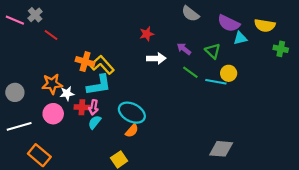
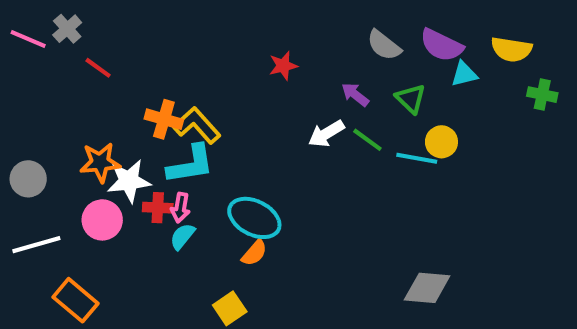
gray semicircle: (190, 14) -> (384, 45), moved
white arrow: (156, 58) -> (326, 134), moved, turned 150
white star: (67, 93) -> (129, 181), size x1.5

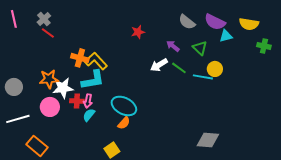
gray cross: (67, 29) -> (44, 19), moved
pink line: (28, 39) -> (14, 19), turned 54

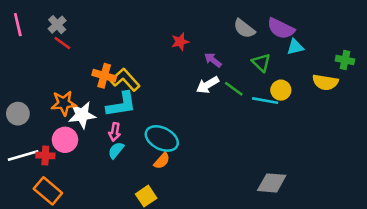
yellow semicircle: (249, 24) -> (325, 82), moved
purple arrow: (173, 46) -> (213, 60), moved
red cross: (77, 101) -> (45, 155), moved

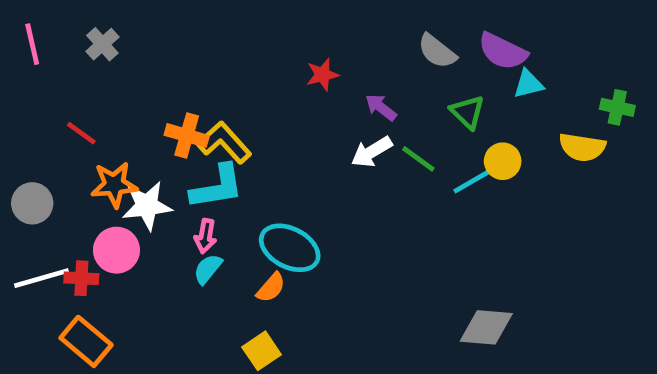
red line: (62, 43) -> (81, 133), moved
cyan line: (265, 101) -> (475, 180), turned -40
orange semicircle: (162, 161) -> (271, 288), moved

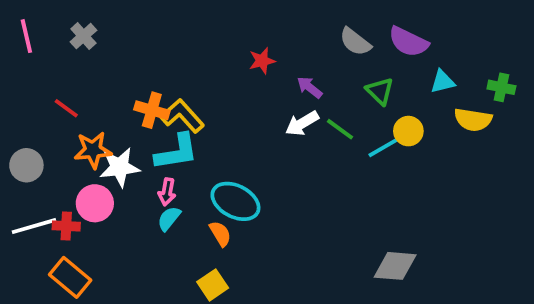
cyan triangle: (528, 84) -> (443, 82), moved
orange semicircle: (271, 288) -> (220, 234), turned -72

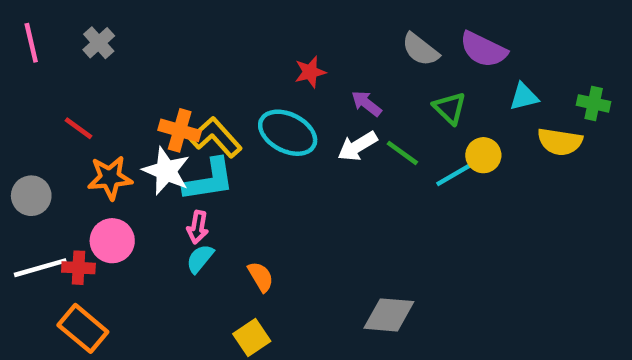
white star: (120, 167) -> (166, 171), moved, turned 30
cyan ellipse: (235, 201) -> (288, 133), moved
gray diamond: (395, 266) -> (389, 315), moved

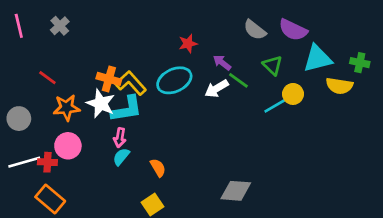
cyan triangle: (524, 97) -> (318, 59), size x1.6
cyan ellipse: (288, 133) -> (174, 80), turned -52
green line: (402, 153) -> (238, 80), moved

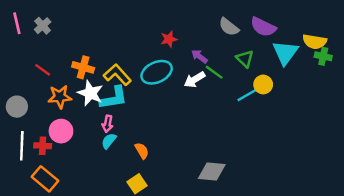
gray cross: (60, 26) -> (43, 26), moved
cyan triangle: (318, 59) -> (285, 53), turned -40
orange cross: (109, 79) -> (83, 67), moved
yellow semicircle: (339, 86) -> (315, 42), moved
white line: (24, 162) -> (22, 146), turned -72

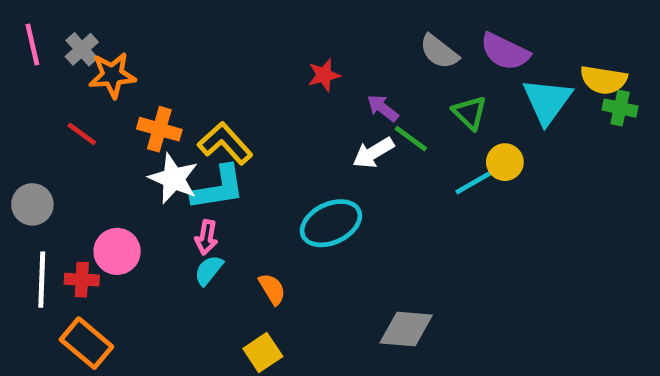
cyan ellipse: (157, 72) -> (331, 223), moved
orange star: (60, 97) -> (112, 75), moved

